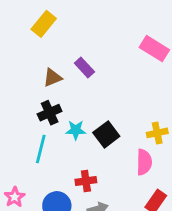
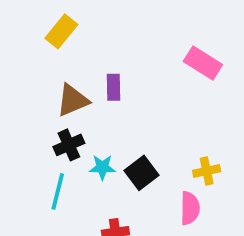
purple rectangle: (84, 67) -> (114, 87), turned 42
brown triangle: (52, 78) -> (73, 100), size x1.4

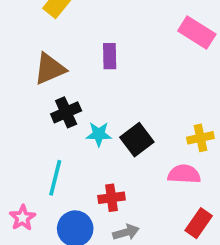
brown triangle: (73, 100) -> (50, 69), moved
cyan line: (58, 191) -> (55, 178), moved
pink semicircle: (190, 208) -> (184, 174), turned -88

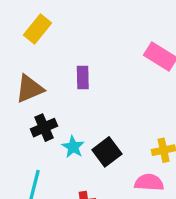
cyan star: (99, 134) -> (73, 147), turned 30

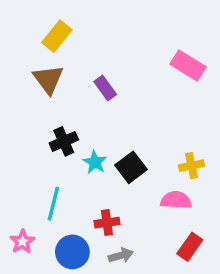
purple rectangle: (83, 77) -> (105, 88), turned -35
brown triangle: (29, 89) -> (48, 79), moved, turned -44

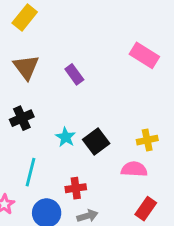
yellow rectangle: (57, 36) -> (25, 17), moved
black cross: (64, 141) -> (22, 118), moved

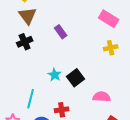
brown triangle: (26, 67) -> (28, 16), moved
black cross: (22, 118) -> (25, 42), moved
yellow cross: (147, 140) -> (111, 48), moved

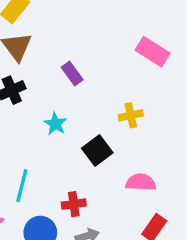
yellow cross: (111, 48) -> (131, 115), moved
cyan star: (55, 75) -> (55, 124), moved

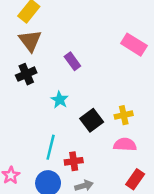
yellow cross: (131, 115) -> (124, 115), moved
cyan line: (22, 186) -> (51, 147), moved

